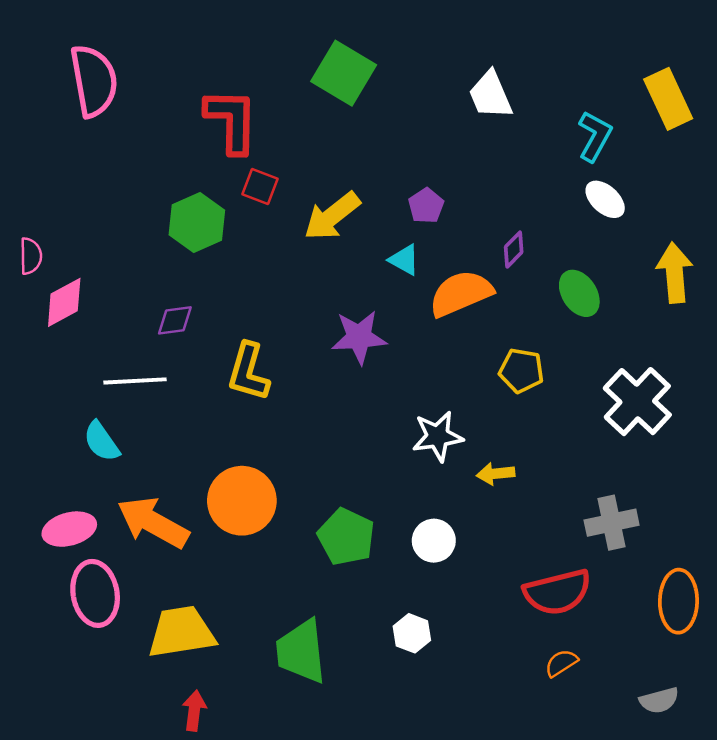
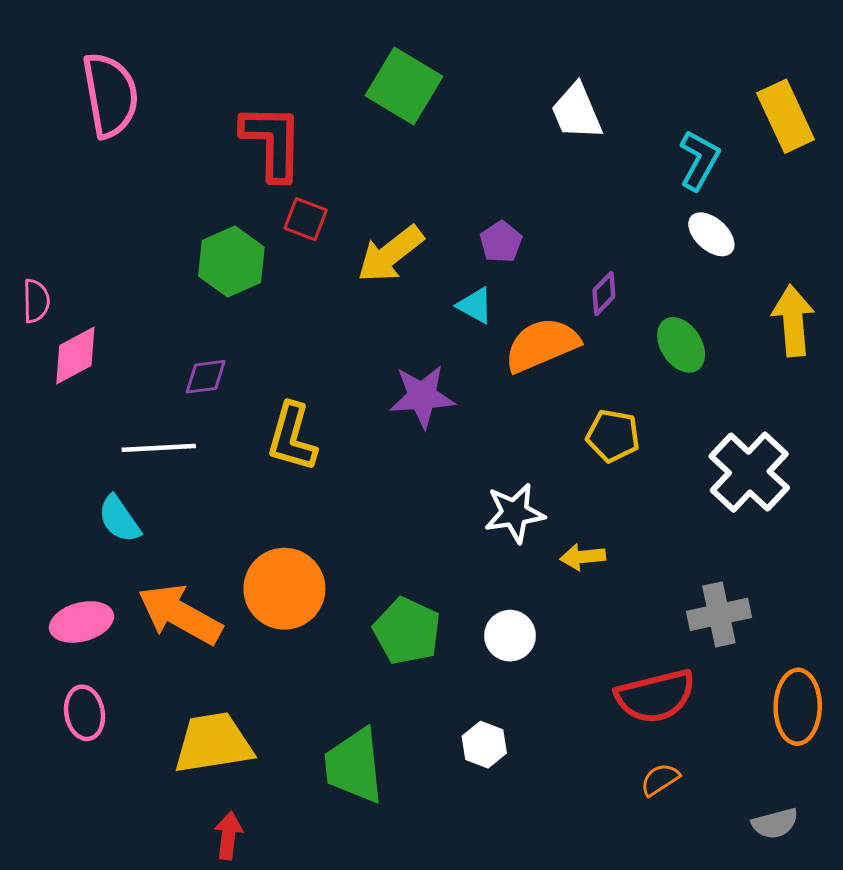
pink ellipse: (95, 593) -> (85, 713), moved, size x0.7

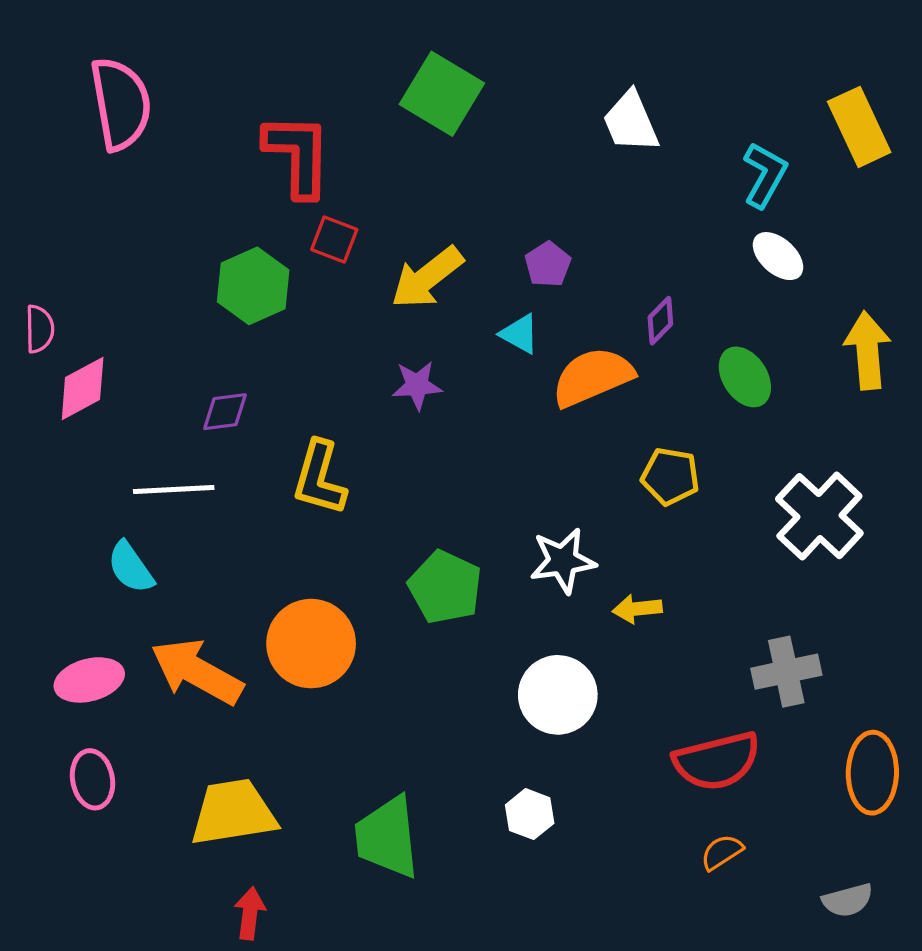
purple star: (422, 396) -> (417, 385), moved, size x0.7
green pentagon: (407, 631) -> (445, 587), moved
white circle: (510, 636) -> (558, 695), size x1.4

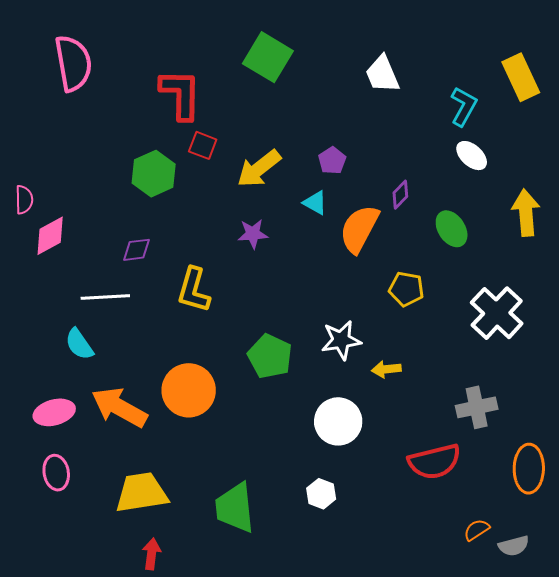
orange semicircle: (593, 377) -> (359, 229), turned -39
orange semicircle: (722, 852) -> (477, 530), moved

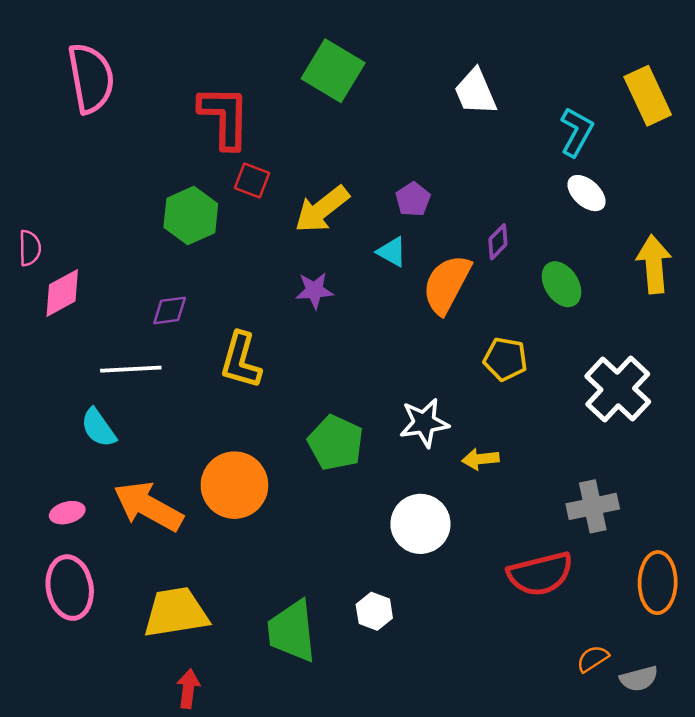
pink ellipse: (54, 412) -> (67, 513), size x0.7
pink ellipse: (56, 473) -> (70, 588), size x1.4
white hexagon: (321, 494) -> (374, 611), moved

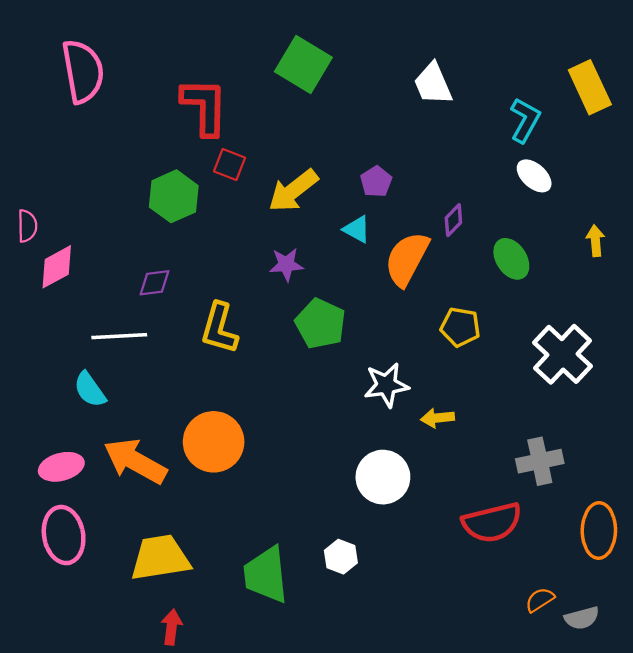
yellow arrow: (654, 264) -> (595, 241), size x0.6
green pentagon: (336, 443) -> (320, 324), moved
pink ellipse: (67, 513) -> (61, 467), size x1.4

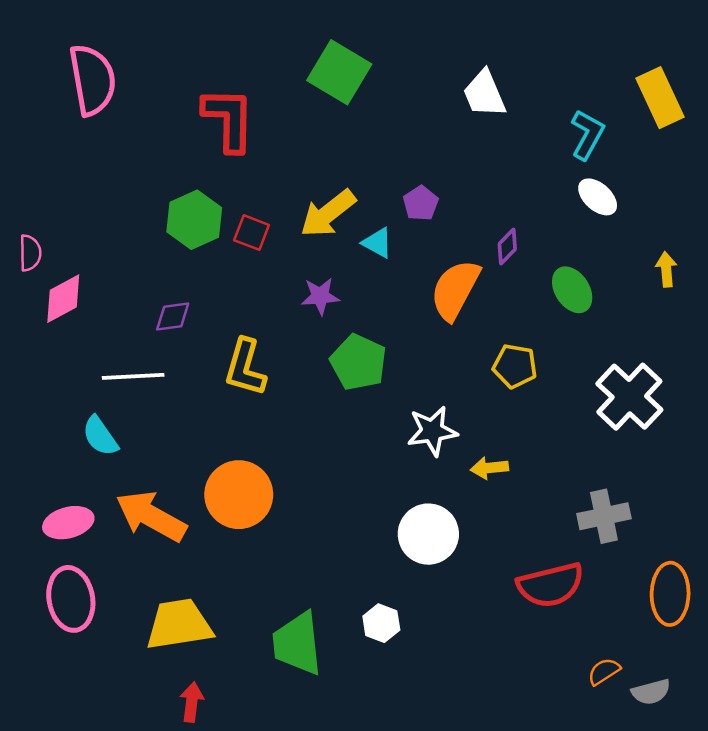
red square: (230, 165) -> (252, 233), moved
cyan triangle: (357, 229) -> (377, 243), moved

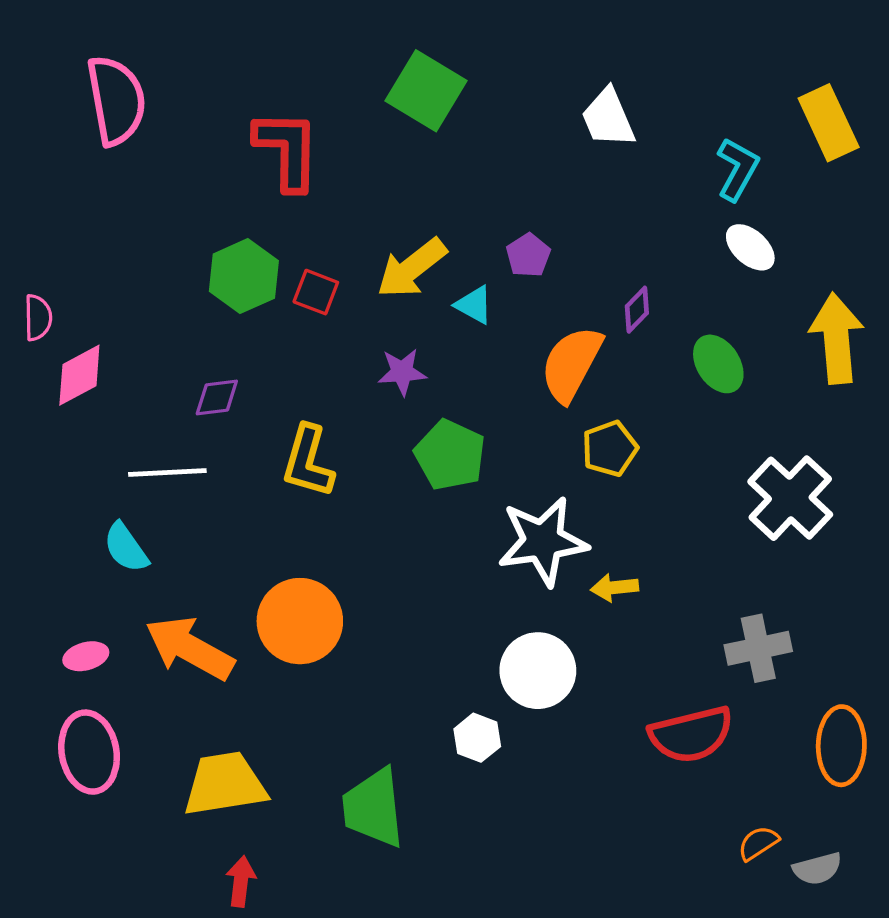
yellow arrow: (666, 269) -> (837, 338), size x2.0
yellow pentagon: (515, 366) -> (610, 449), moved, turned -30
white star: (432, 431) -> (543, 541), size x1.4
pink ellipse: (68, 523) -> (86, 656), size x0.7
white hexagon: (381, 623) -> (477, 738), moved

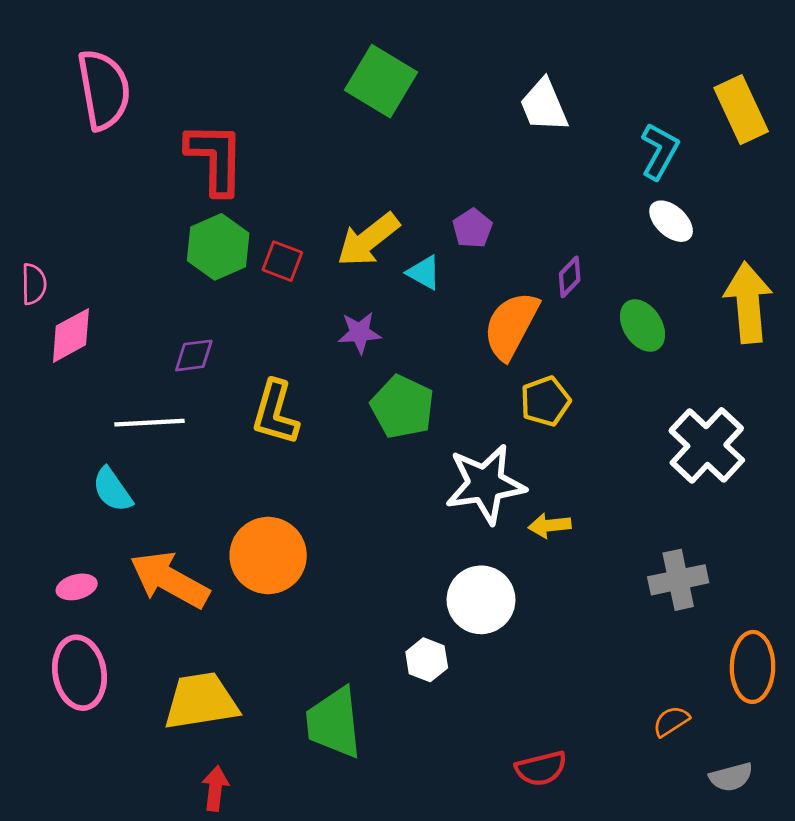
red L-shape: (287, 150) -> (215, 158), moved
red semicircle: (691, 734) -> (541, 768), moved, size x0.7
orange semicircle: (758, 843) -> (671, 721), moved

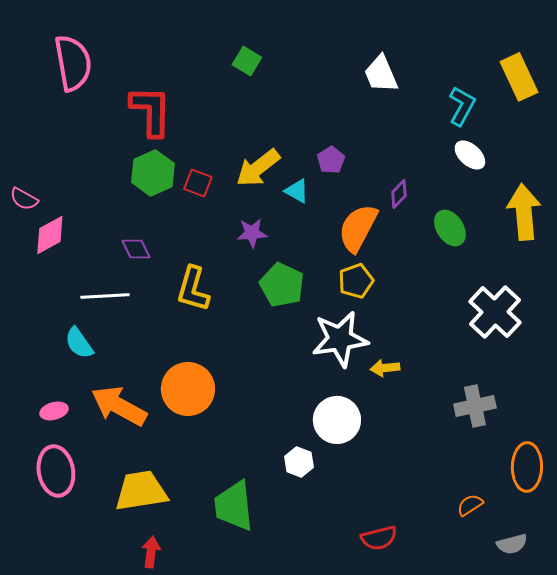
green square: (381, 81) -> (247, 61), moved, size x0.6
pink semicircle: (34, 284) -> (24, 199), turned 120
purple diamond: (194, 355) -> (136, 249), turned 72
yellow pentagon: (545, 401) -> (356, 281), moved

